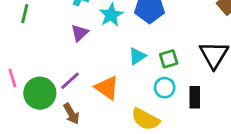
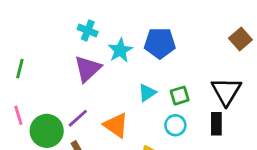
green line: (25, 14) -> (20, 69), moved
purple triangle: (80, 33) -> (88, 69), size x1.5
black rectangle: (195, 97) -> (216, 124), moved

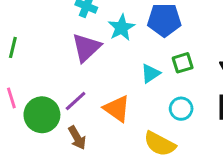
green square: (180, 96) -> (183, 63), moved

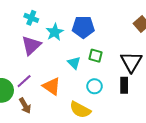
green square: (183, 63) -> (96, 56), turned 32
cyan triangle: (151, 73) -> (74, 63), turned -40

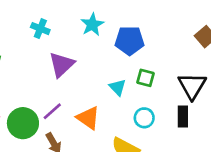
cyan cross: (31, 18) -> (40, 29), moved
cyan star: (55, 32) -> (92, 25), moved

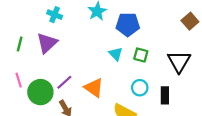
purple triangle: (62, 65) -> (47, 43), moved
cyan triangle: (118, 87) -> (116, 54), moved
black rectangle: (183, 116) -> (165, 95), moved

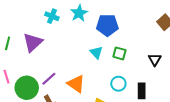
cyan cross: (55, 15) -> (52, 16), moved
black triangle: (179, 62) -> (155, 60), size x0.6

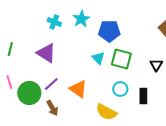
purple triangle: (33, 42) -> (46, 53), moved, turned -45
green square: (119, 53) -> (121, 59), size x1.5

